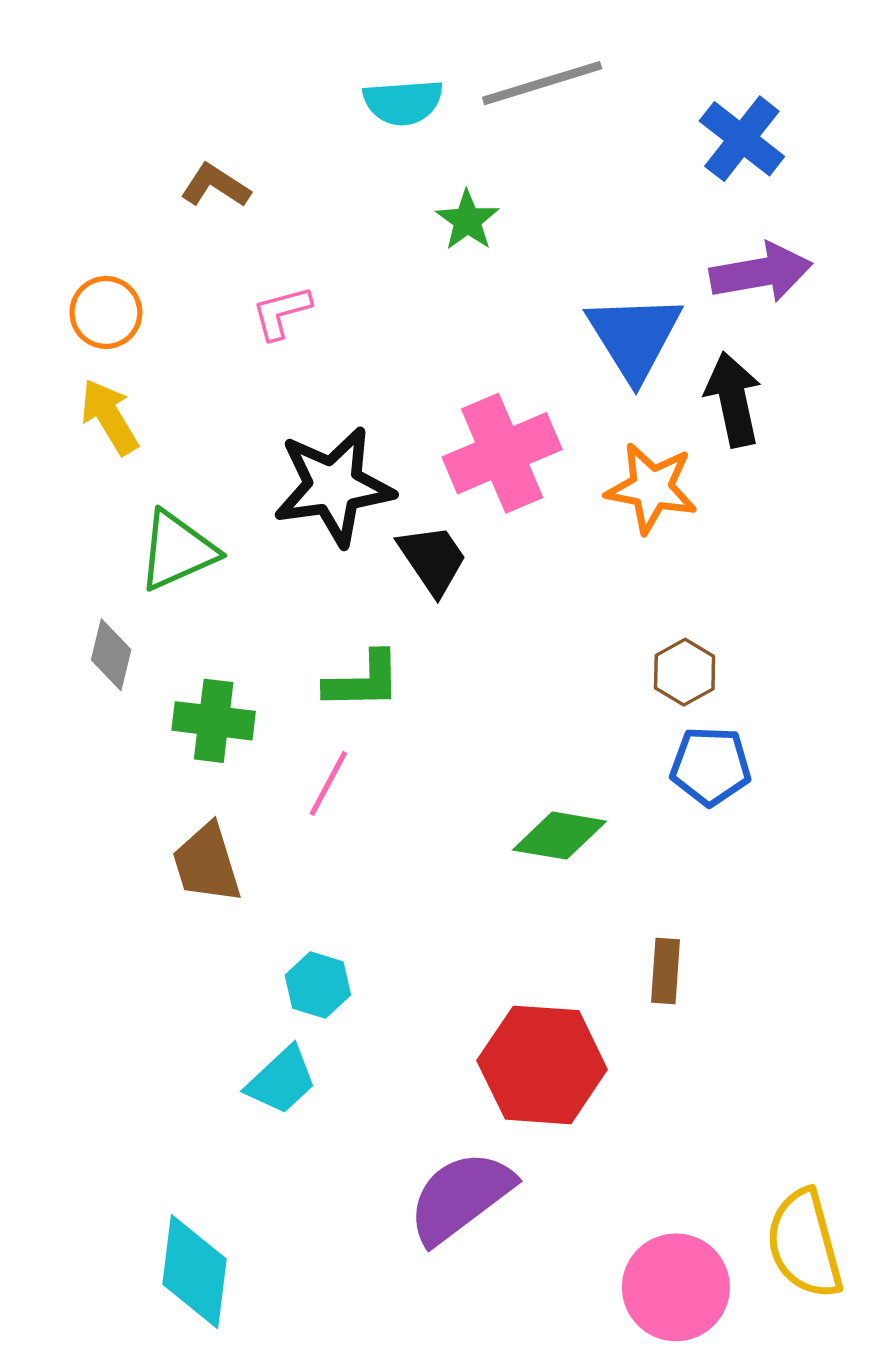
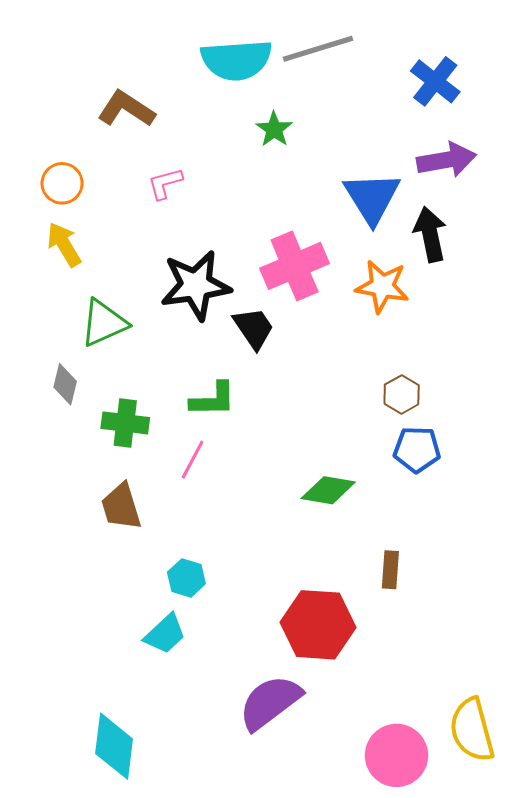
cyan semicircle: (403, 102) -> (236, 60), size x1.5
brown L-shape: (215, 186) -> (126, 109), size x1.4

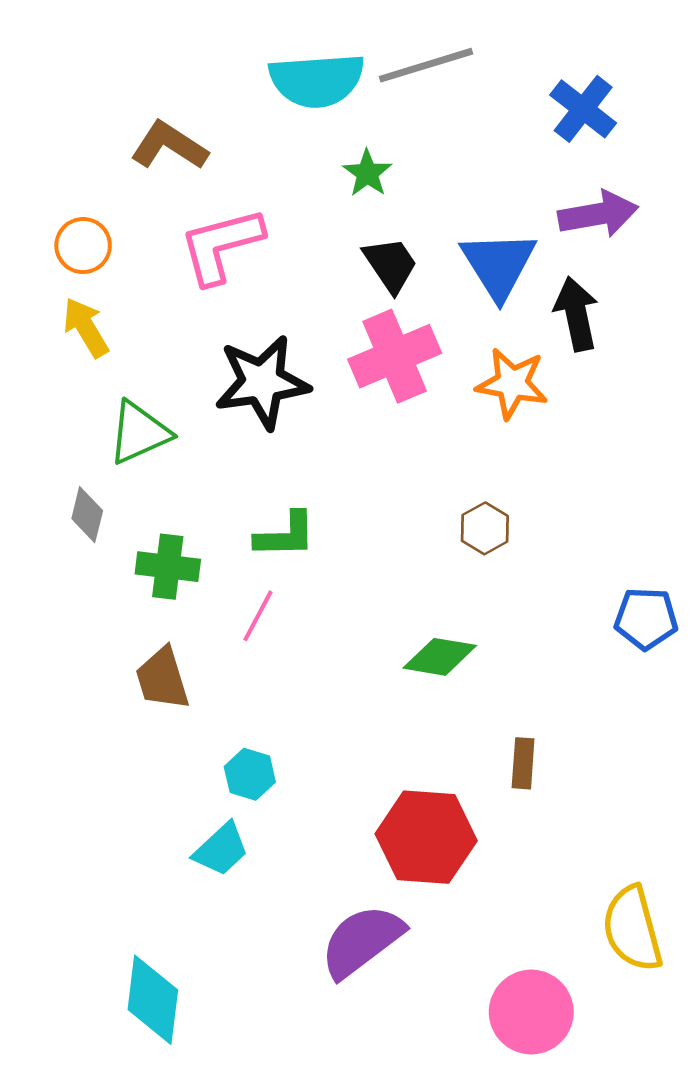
pink L-shape: (165, 183) -> (221, 246), size x1.8
black trapezoid: (254, 328) -> (391, 265), moved
brown hexagon: (402, 394) -> (485, 528), moved
blue pentagon: (417, 449) -> (646, 619), moved
yellow semicircle: (472, 730) -> (632, 929), moved

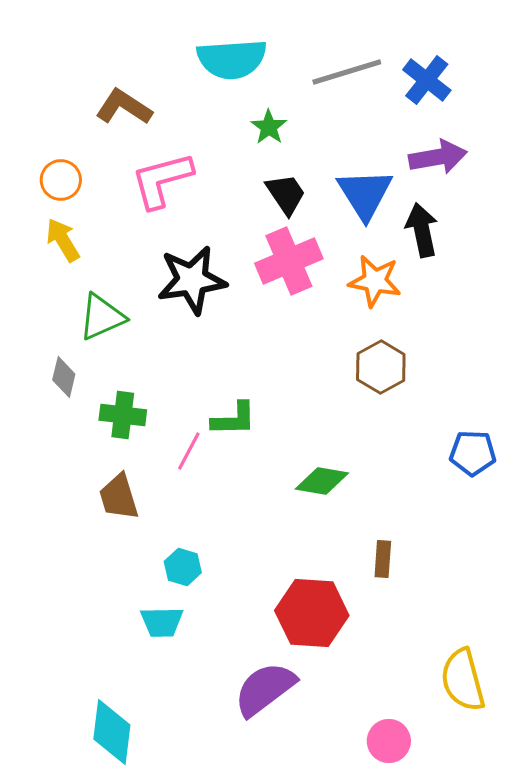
gray line: (426, 65) -> (347, 72), moved
brown hexagon: (485, 528) -> (381, 367), moved, size x1.4
green L-shape: (285, 535) -> (234, 419), moved
cyan trapezoid: (221, 849) -> (162, 622), turned 42
pink circle: (531, 1012) -> (389, 741), size x0.7

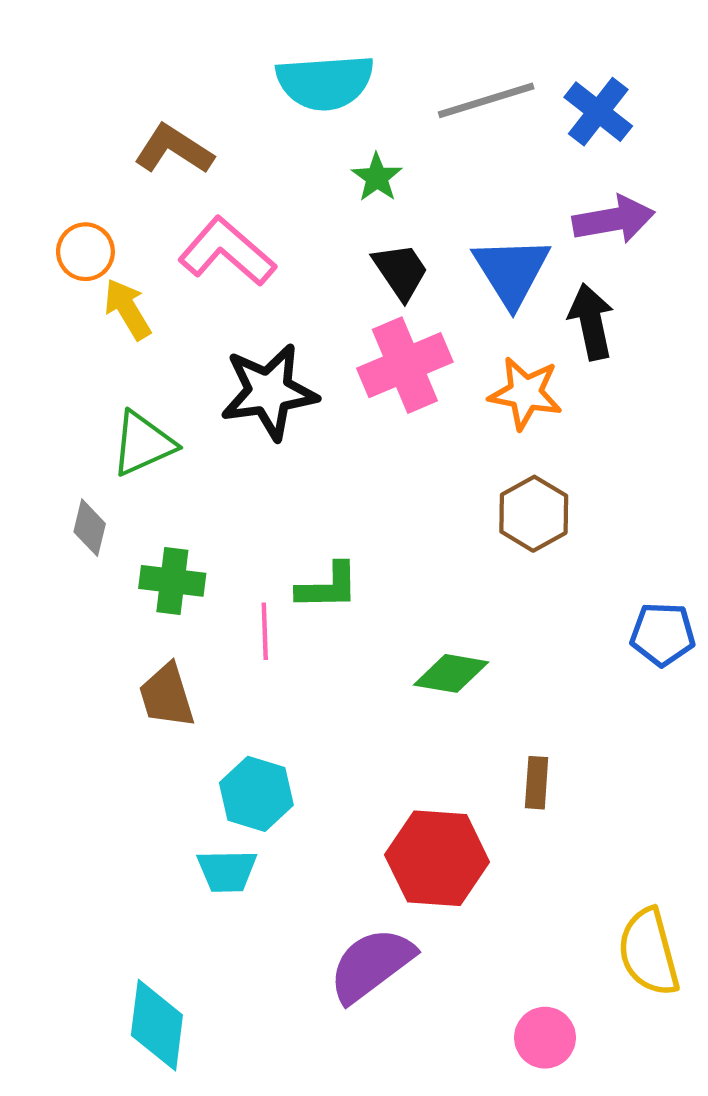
pink L-shape: (162, 180) -> (227, 252), turned 56
yellow arrow: (63, 240) -> (127, 309), moved
pink line: (189, 451) -> (265, 631), turned -30
cyan hexagon: (183, 567) -> (256, 794), size x1.4

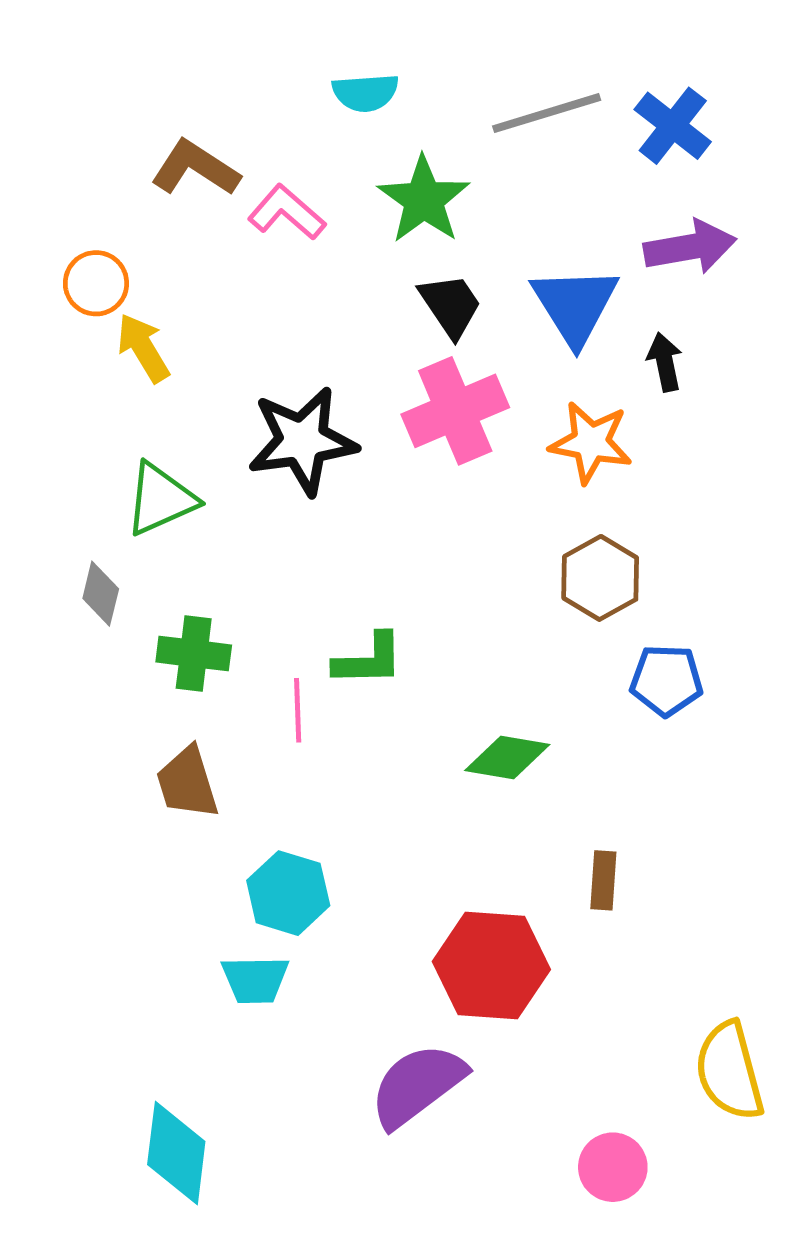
cyan semicircle: (325, 82) -> (365, 93), size x0.6
green star: (377, 177) -> (424, 200), size x1.6
pink L-shape: (227, 252) -> (287, 212), moved, size x0.7
black arrow: (591, 322) -> (665, 362), size x0.7
blue pentagon: (663, 634) -> (666, 680), moved

